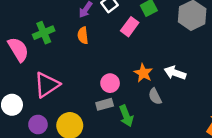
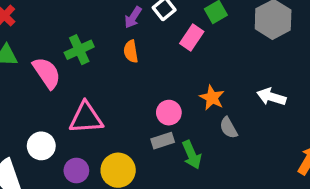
white arrow: (175, 73) -> (271, 97), moved
pink triangle: (47, 85) -> (86, 118), turned 32

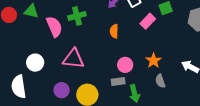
orange semicircle: (131, 51) -> (114, 31), moved
white circle: (41, 146) -> (35, 63), moved

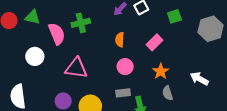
pink rectangle: (148, 21) -> (154, 42), moved
white circle: (35, 63) -> (35, 56), moved
pink circle: (125, 65) -> (125, 67), moved

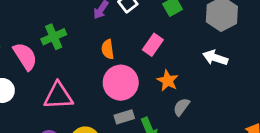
pink circle: (125, 67) -> (121, 83), size x1.6
white arrow: (199, 79) -> (215, 58), moved
gray semicircle: (168, 93) -> (181, 107), turned 64

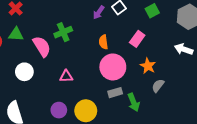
pink triangle: (58, 96) -> (66, 76), size x0.6

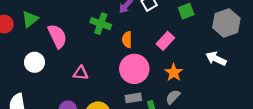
green cross: (63, 32) -> (101, 24), moved, turned 36
green triangle: (16, 34) -> (30, 19), turned -49
gray semicircle: (158, 86) -> (173, 97), moved

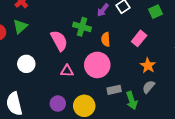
pink semicircle: (57, 36) -> (59, 41), moved
pink circle: (134, 69) -> (97, 65), moved

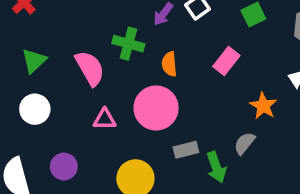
green triangle: (20, 27) -> (34, 61), moved
orange star: (148, 66) -> (263, 106), moved
purple circle: (58, 104) -> (64, 167), moved

